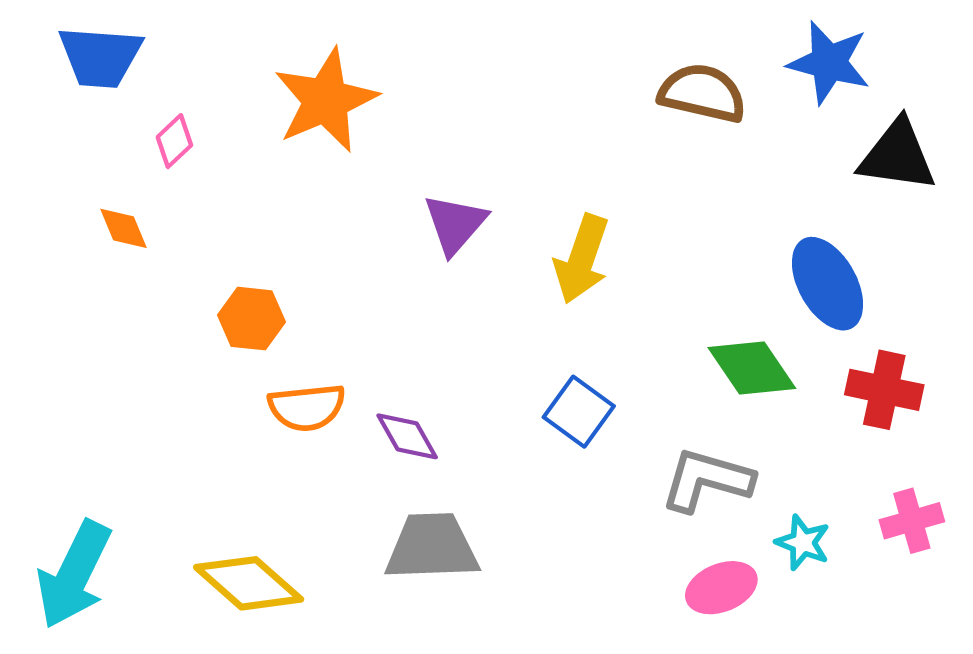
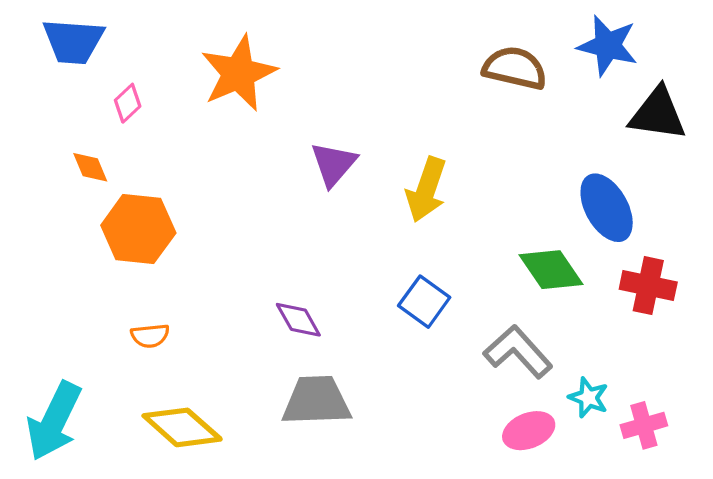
orange hexagon: (251, 319) -> (138, 229), moved, size x1.5
orange semicircle: (307, 407) -> (150, 336), moved, size x0.7
gray L-shape: (707, 480) -> (518, 352), turned 32
pink cross: (912, 521) -> (644, 425), moved

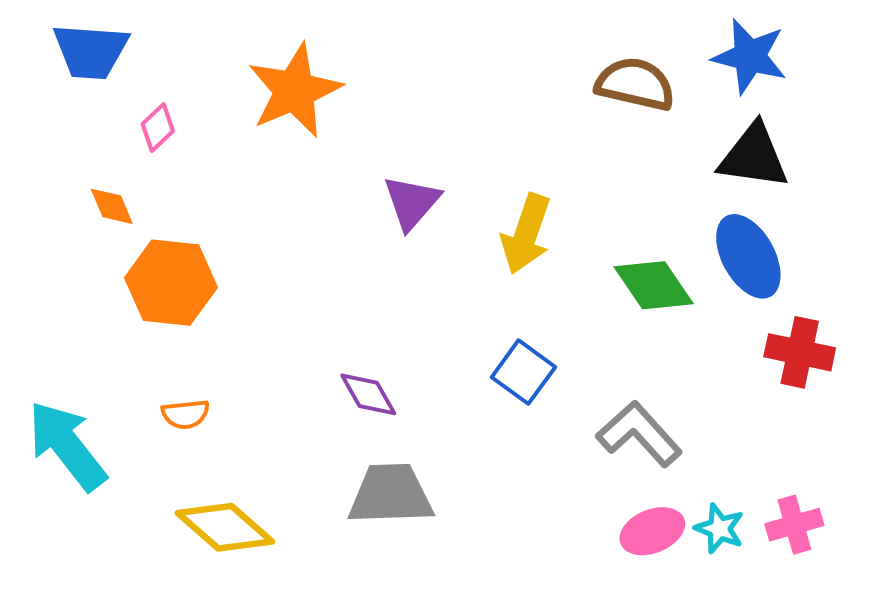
black triangle: (658, 114) -> (754, 156), moved
green diamond: (551, 270) -> (654, 285), moved
cyan star: (588, 398) -> (719, 529), moved
cyan arrow: (54, 421) -> (67, 446), moved, turned 116

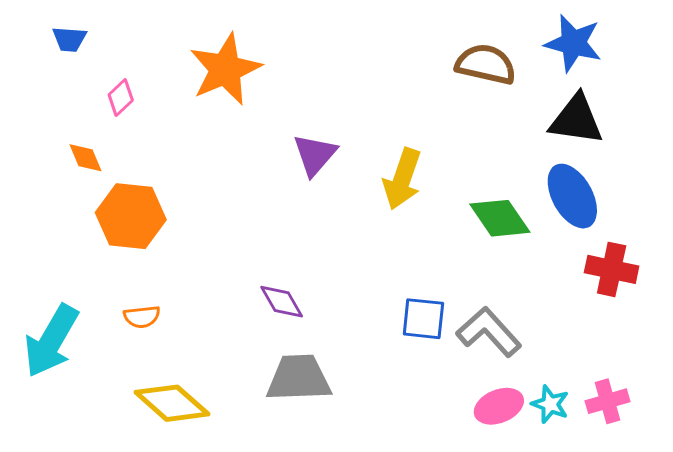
blue trapezoid: (91, 51) -> (69, 39), size x0.6
blue square: (523, 372) -> (423, 319), moved, turned -30
cyan arrow: (67, 446) -> (51, 341), turned -112

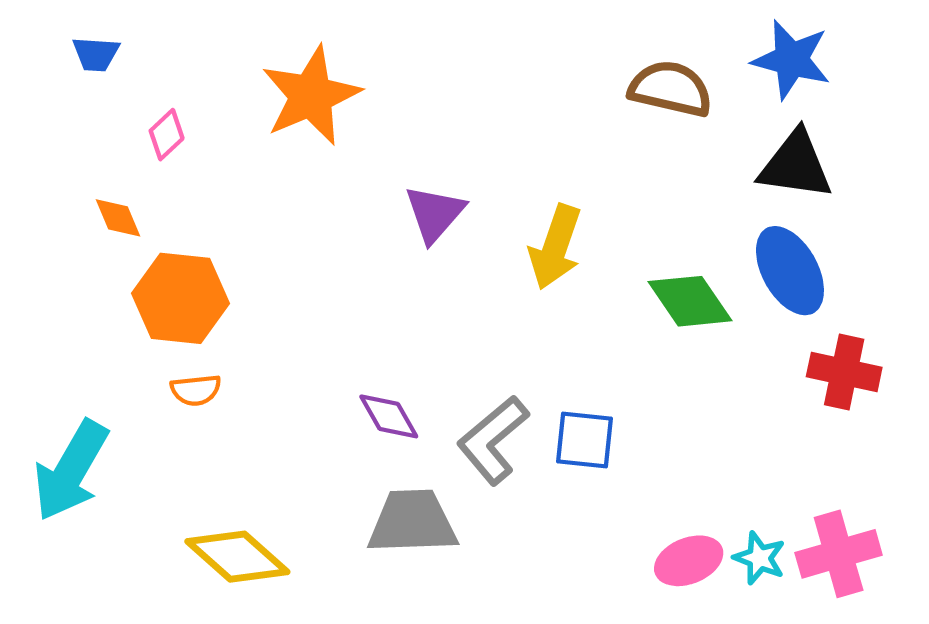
orange semicircle: (142, 317) -> (196, 390), moved
gray L-shape: (489, 332) -> (493, 440), moved, turned -88
pink cross: (608, 401) -> (839, 554), size x1.4

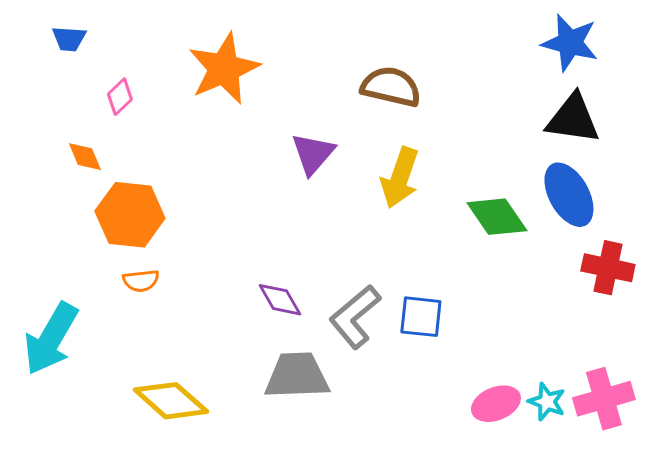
brown semicircle: (671, 89) -> (391, 87), moved

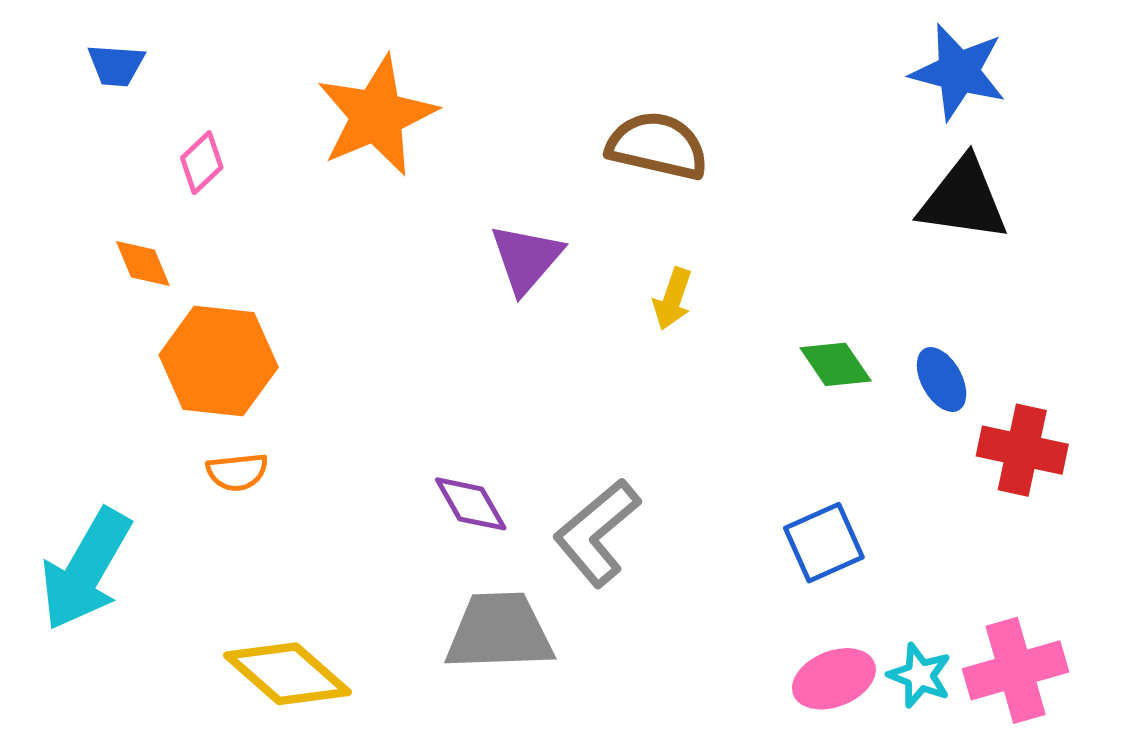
yellow arrow: (400, 178) -> (673, 299), size x0.6
blue ellipse: (569, 195) -> (942, 380), moved, size x0.6
green diamond: (497, 217) -> (836, 364), size x0.7
blue square: (421, 317) -> (824, 543), moved, turned -30

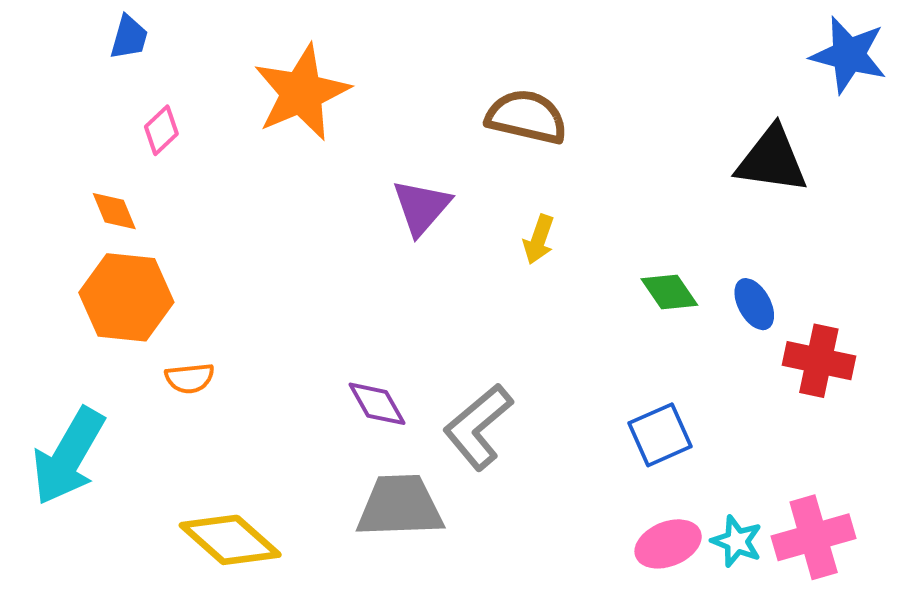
blue trapezoid: (116, 65) -> (129, 37), moved, turned -78
blue star: (958, 72) -> (849, 55), moved
orange hexagon: (219, 361) -> (126, 297), moved

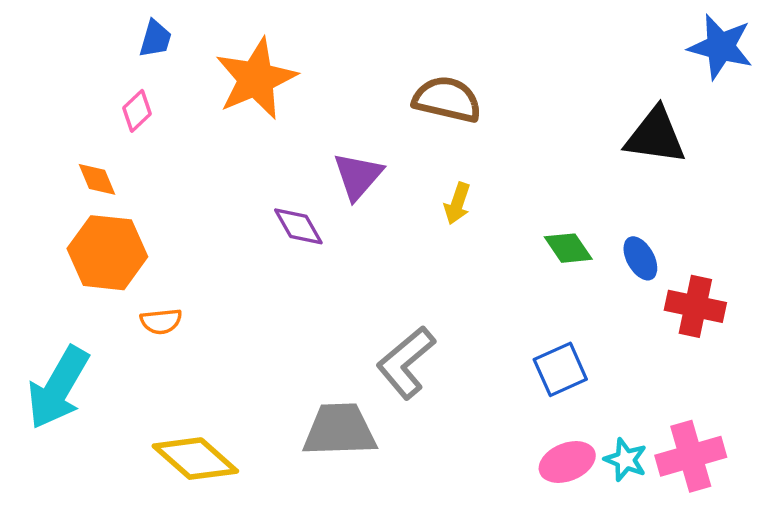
blue trapezoid: (129, 37) -> (155, 39), moved
purple diamond: (377, 404) -> (298, 226), moved

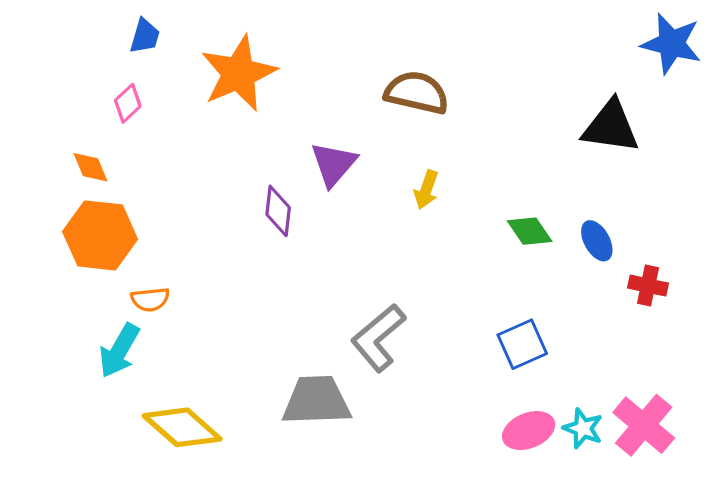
purple diamond: (298, 226) -> (278, 211), turned 36
red cross: (695, 306) -> (648, 286), size x0.7
cyan arrow: (58, 388) -> (119, 351), moved, size x0.7
pink cross: (691, 456) -> (644, 425), turned -34

